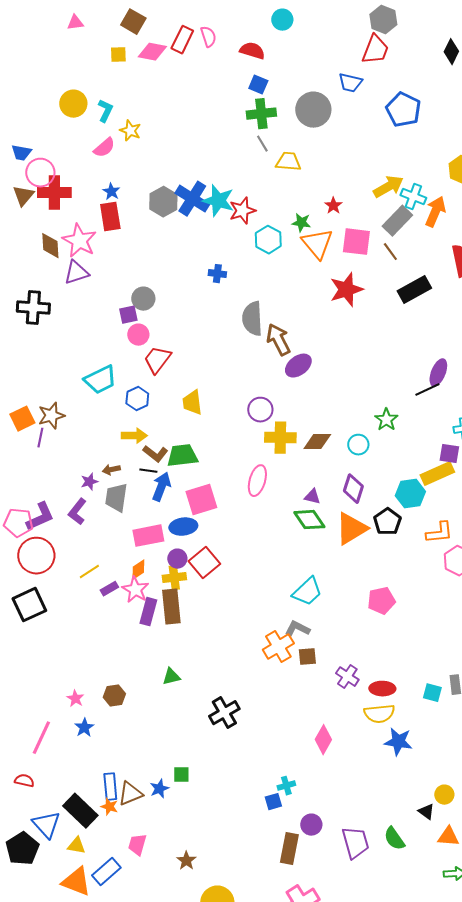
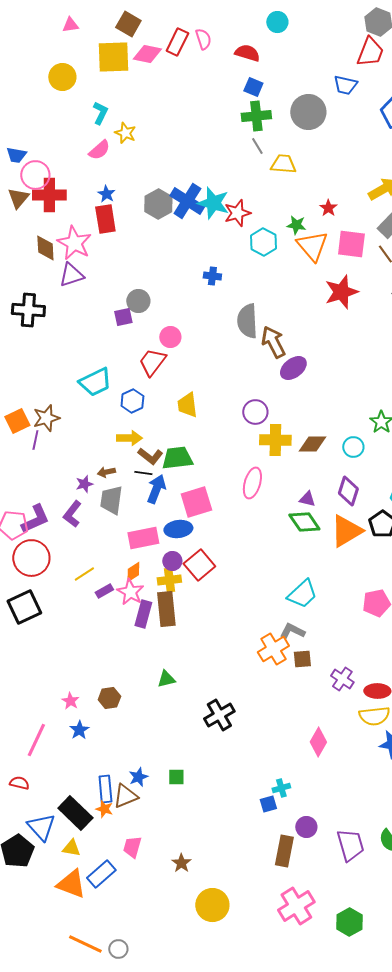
yellow square: (118, 55) -> (113, 57), size x2.0
yellow circle: (73, 104) -> (62, 77), moved
pink circle: (138, 335) -> (170, 337), moved
blue star: (159, 789) -> (138, 777), moved

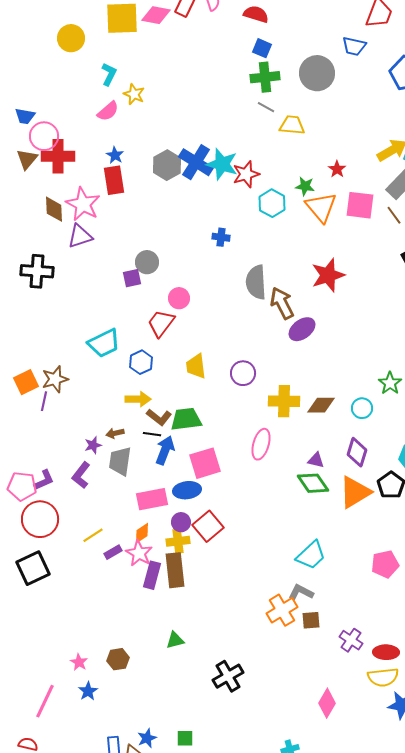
gray line: (257, 146) -> (266, 107), turned -30
red star: (341, 292) -> (328, 275), moved
purple circle: (255, 412) -> (243, 373), moved
purple L-shape: (35, 519) -> (44, 480), size x0.7

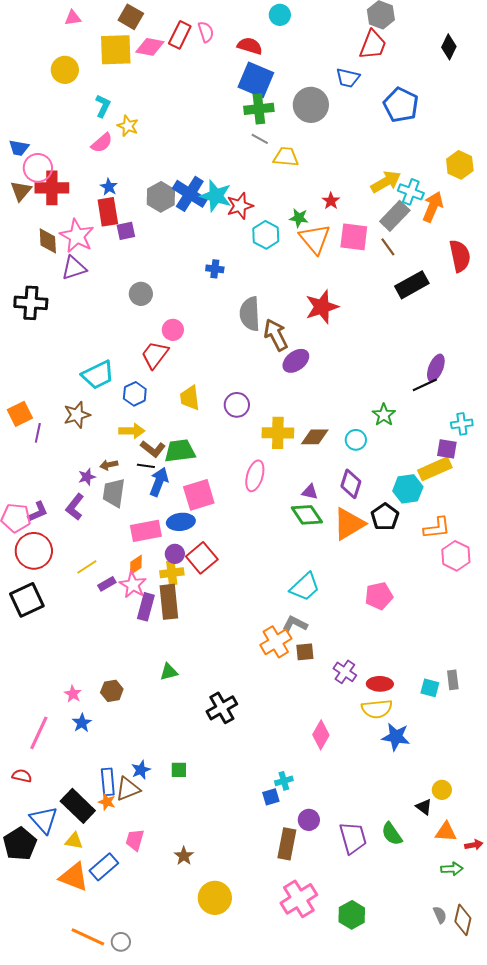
blue square: (262, 48) -> (256, 80), size x1.8
purple square: (132, 278) -> (126, 231), moved
brown star: (55, 379) -> (77, 415), moved

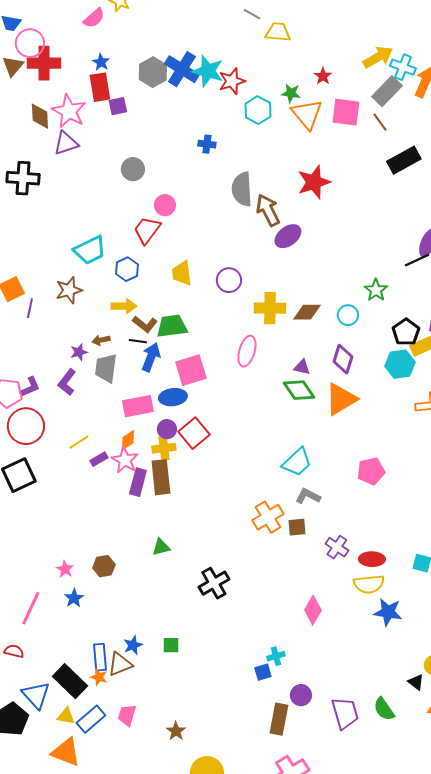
black pentagon: (385, 517) -> (406, 332), moved
gray L-shape: (295, 624) -> (308, 496), moved
blue rectangle: (104, 867) -> (91, 719), moved

